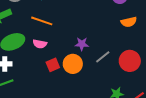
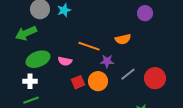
orange line: (42, 21) -> (89, 46), moved
orange semicircle: (129, 22) -> (123, 39), moved

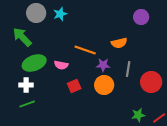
green arrow: (26, 33) -> (22, 37), turned 70
gray line: (128, 74) -> (128, 69), moved, turned -42
orange circle: (98, 81) -> (104, 85), moved

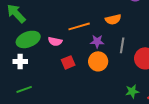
orange line: (85, 50) -> (79, 26), turned -35
green line: (27, 104) -> (24, 89), moved

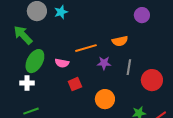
green ellipse: (28, 39) -> (35, 61), turned -40
orange circle: (98, 61) -> (105, 99), moved

